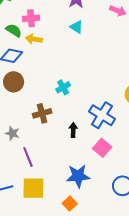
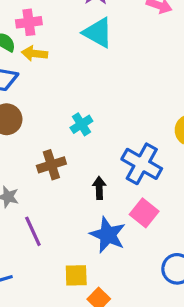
cyan triangle: (77, 27) -> (98, 33), size x1.5
blue star: (78, 176) -> (108, 235), moved, turned 30
yellow square: (33, 188) -> (76, 275), moved, size x0.7

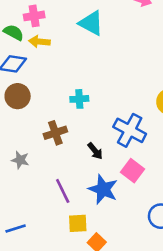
cyan cross: (81, 124) -> (79, 99), turned 30
black arrow: (99, 188) -> (95, 151), turned 144
purple line: (33, 231) -> (63, 191), moved

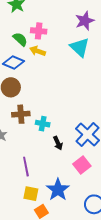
cyan cross: (79, 99) -> (43, 124), moved
brown cross: (55, 133) -> (21, 114), moved
blue star: (103, 189) -> (58, 190), moved

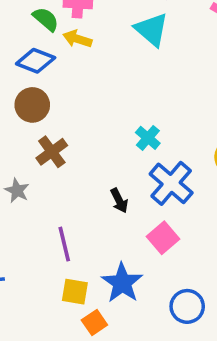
brown cross: (21, 114) -> (52, 152), turned -30
cyan cross: (43, 124) -> (148, 138), moved, turned 32

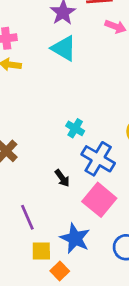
pink square: (163, 238) -> (99, 200), size x1.4

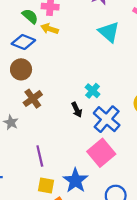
cyan triangle: (64, 48) -> (109, 32), moved
black arrow: (62, 178) -> (77, 110), moved

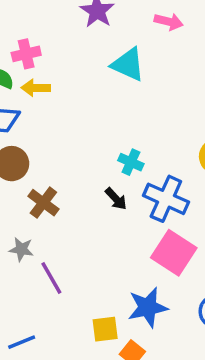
purple line: (40, 156) -> (51, 278), moved
blue star: (75, 181) -> (148, 307), turned -30

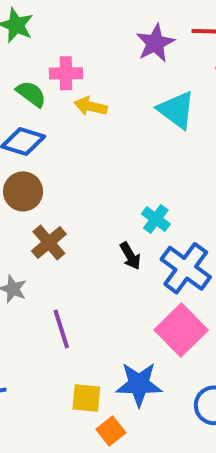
yellow arrow: (36, 88) -> (91, 106), moved
purple line: (51, 278) -> (61, 329), moved

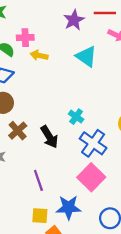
black arrow: (130, 256) -> (49, 137), moved, size x1.5
purple line: (61, 329) -> (38, 180), moved

